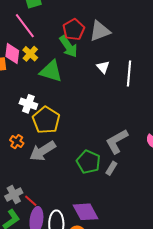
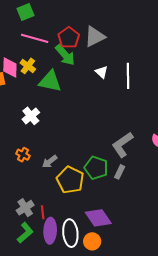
pink line: (25, 26) -> (35, 38), moved, turned -32
white cross: (28, 104) -> (31, 116), turned 36
yellow pentagon: (46, 120) -> (70, 180), moved
gray arrow: (43, 151) -> (50, 162), size x0.6
red line: (31, 201) -> (43, 212), turned 48

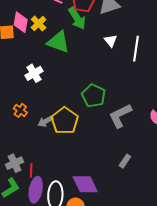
green pentagon: (96, 168) -> (94, 96), moved
gray rectangle: (120, 172) -> (125, 161), moved
yellow pentagon: (70, 180) -> (65, 121), moved

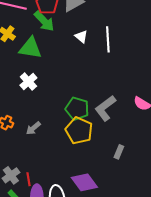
white cross: (34, 73) -> (28, 82), moved
green pentagon: (94, 96) -> (77, 109), moved
yellow pentagon: (65, 121) -> (79, 131), moved

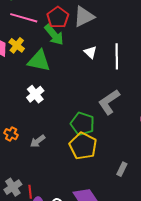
gray L-shape: (105, 108) -> (109, 102), moved

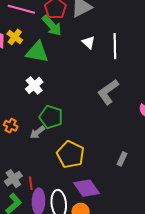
green pentagon: (82, 124) -> (51, 117), moved
yellow pentagon: (83, 146) -> (70, 154), moved

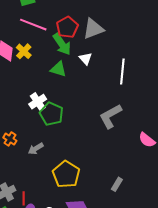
white triangle: (89, 42) -> (86, 59), moved
green triangle: (37, 52) -> (58, 69), moved, size x0.7
green pentagon: (51, 117) -> (51, 114), moved

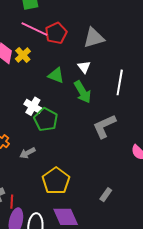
red pentagon: (67, 27) -> (56, 33), moved
green arrow: (62, 44) -> (83, 92), moved
white cross: (38, 102) -> (33, 106), turned -30

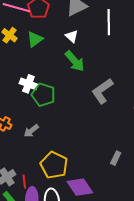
green triangle: (56, 75) -> (35, 39), moved, turned -48
white line: (120, 82) -> (109, 22), moved
yellow pentagon: (56, 181) -> (54, 165), moved

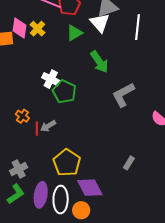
white triangle: (72, 36) -> (100, 23), moved, size x1.5
green triangle: (35, 39) -> (74, 33), moved
red line: (24, 182) -> (37, 129), moved

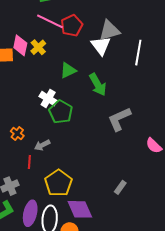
green triangle: (74, 33) -> (68, 70), moved
red line: (37, 129) -> (29, 162), moved

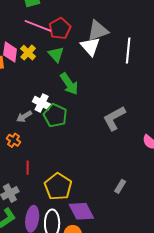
green triangle: (68, 70) -> (56, 54), moved, turned -42
green arrow: (98, 85) -> (69, 84), moved
gray arrow: (42, 145) -> (24, 117), moved

